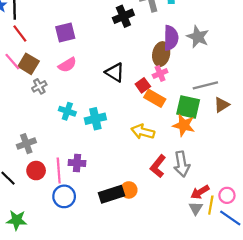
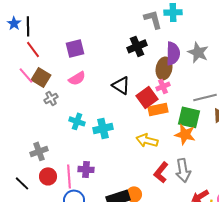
black cross: (123, 16) -> (137, 46), moved
red square: (143, 85) -> (147, 97), size x1.5
orange rectangle: (155, 98) -> (158, 109), turned -42

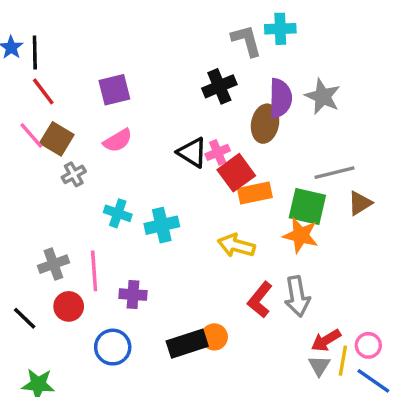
pink cross: (163, 86) -> (218, 152), moved
pink line: (69, 176) -> (94, 271), moved

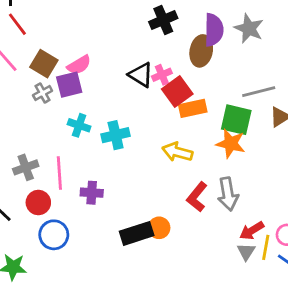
purple square: (114, 90) -> (69, 85), moved
brown square: (57, 139) -> (44, 64), moved
blue circle: (113, 347) -> (54, 235), moved

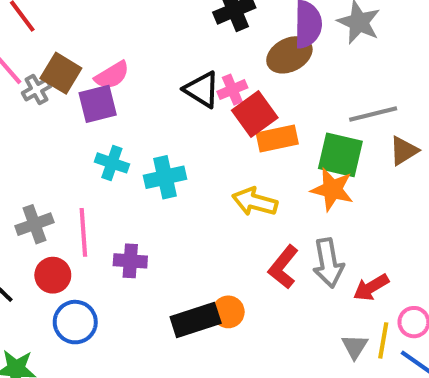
brown ellipse: (201, 51) -> (289, 55), turned 52
gray cross: (43, 93) -> (36, 90), moved
red arrow: (252, 231) -> (371, 287), moved

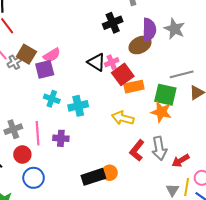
purple cross: (130, 261) -> (61, 138), moved

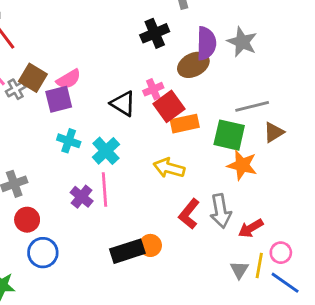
black triangle: (96, 62) -> (123, 104), moved
cyan cross: (78, 106) -> (106, 151), turned -30
orange star: (161, 112) -> (242, 165), moved
pink line: (38, 133) -> (104, 190), moved
purple cross: (61, 138) -> (82, 197), turned 35

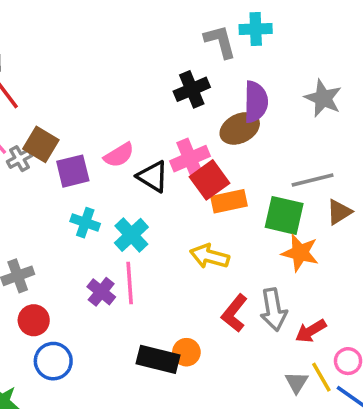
gray star: (242, 42) -> (323, 98), moved
pink semicircle: (69, 79) -> (119, 155), moved
pink cross: (153, 89) -> (190, 159), size x1.5
black rectangle: (127, 251) -> (158, 359), turned 32
yellow line: (259, 266) -> (321, 377), turned -40

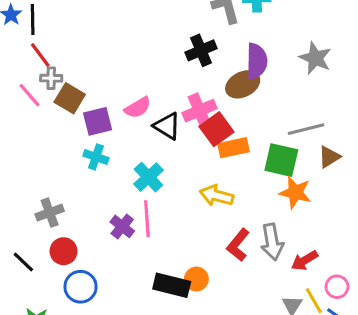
gray cross: (19, 159) -> (51, 78), moved, turned 30
cyan cross: (85, 223) -> (96, 157), moved

